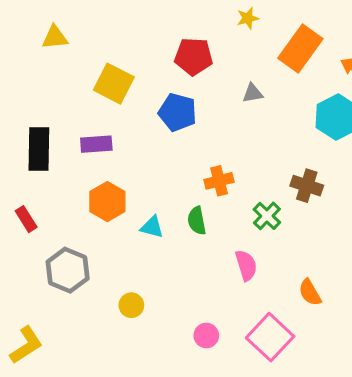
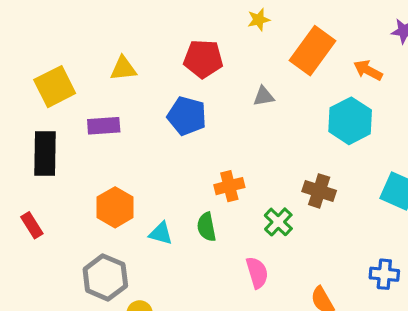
yellow triangle: (55, 37) -> (123, 69), moved
yellow square: (114, 84) -> (55, 87), moved, turned 36
purple rectangle: (96, 144) -> (104, 126), moved
gray hexagon: (68, 270) -> (105, 277), moved

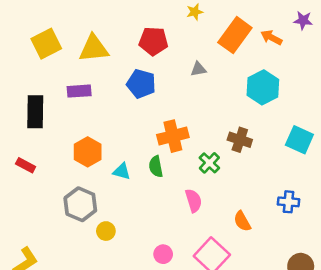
yellow triangle: (123, 69) -> (94, 48), size x1.5
orange arrow: (368, 70) -> (271, 37), moved
yellow square: (55, 87) -> (46, 44), moved
orange cross: (229, 186) -> (173, 136), size x1.4
red rectangle: (32, 225) -> (26, 165), turned -30

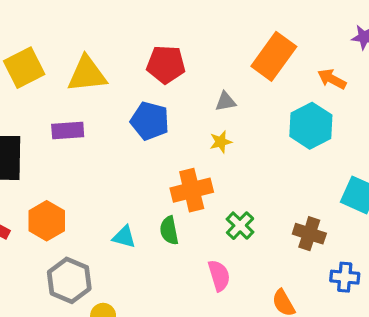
yellow star: (195, 12) -> (221, 142), moved
orange arrow: (271, 37) -> (332, 79), moved
brown cross: (240, 140) -> (309, 234), moved
orange hexagon: (88, 152) -> (47, 221), moved

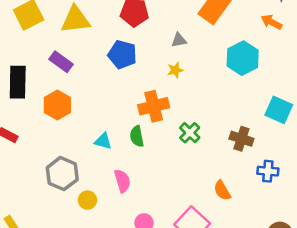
orange arrow: (332, 79) -> (271, 22), moved
purple rectangle: (68, 131) -> (61, 62), turned 40
orange hexagon: (47, 221) -> (57, 105), moved
pink semicircle: (219, 276) -> (122, 181), moved

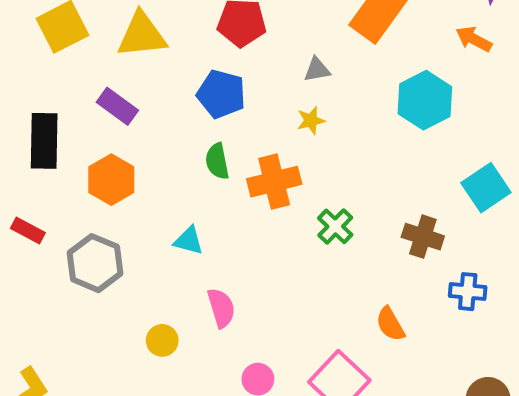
cyan square: (279, 110) -> (486, 188), turned 32
green semicircle: (137, 136) -> (217, 161), moved
gray hexagon: (62, 174) -> (95, 263), moved

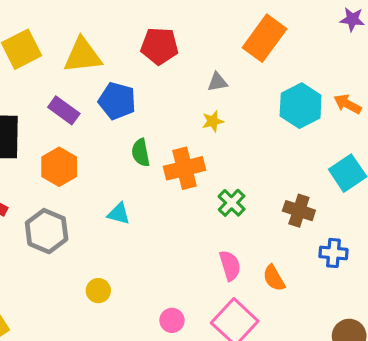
orange arrow: (474, 39) -> (348, 104), moved
blue pentagon: (221, 94) -> (117, 101), moved
pink semicircle: (221, 308) -> (230, 266), moved

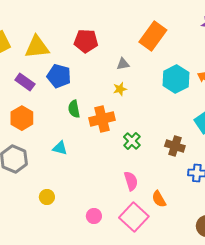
orange semicircle: (274, 278) -> (159, 199), moved

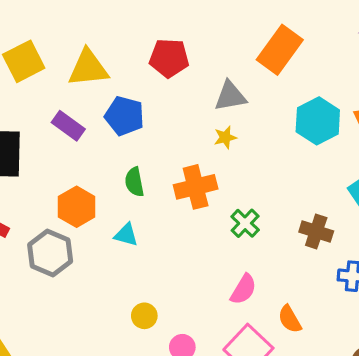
gray triangle: (123, 64) -> (230, 96), size x1.5
green semicircle: (74, 109) -> (134, 182), moved
orange hexagon: (22, 118) -> (77, 207), moved
pink semicircle: (131, 181) -> (243, 289), turned 48
yellow circle: (47, 197) -> (144, 316), moved

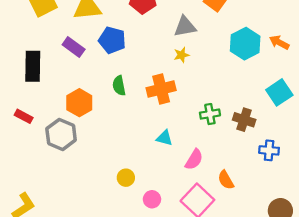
green cross: (245, 223) -> (210, 114), moved, turned 36
cyan triangle: (126, 235) -> (164, 138), moved

